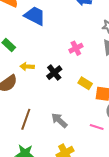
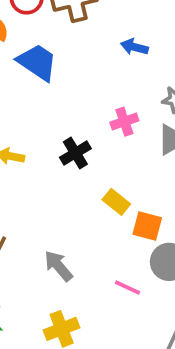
pink cross: (76, 48) -> (124, 122), moved
black cross: (54, 73) -> (75, 153), moved

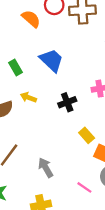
blue trapezoid: (37, 62) -> (52, 60), moved

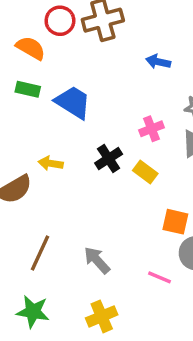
green rectangle: (15, 68) -> (28, 89), moved, turned -35
yellow rectangle: (87, 135) -> (145, 172), moved

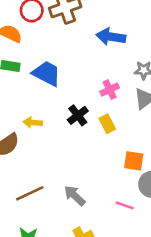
blue arrow: (158, 62) -> (111, 37), size x1.5
yellow rectangle: (145, 172) -> (107, 124), turned 30
brown line: (40, 253) -> (30, 193), turned 44

